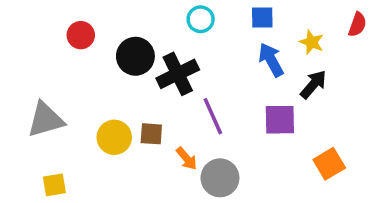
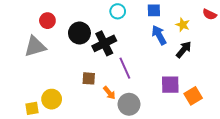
red semicircle: (357, 25) -> (210, 14), turned 96
gray triangle: (46, 120) -> (35, 46), moved
purple square: (280, 120) -> (170, 85), moved
yellow circle: (114, 137) -> (52, 99), moved

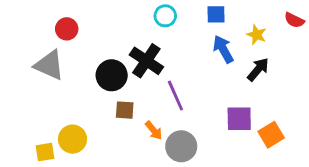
black circle: (79, 33) -> (112, 75), moved
black cross: (104, 43) -> (146, 61), turned -30
gray triangle: (35, 46) -> (49, 65), turned 40

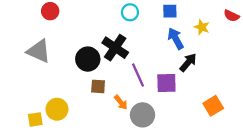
red circle: (67, 29) -> (50, 11), moved
black arrow: (258, 69) -> (188, 62), moved
purple square: (239, 119) -> (166, 83), moved

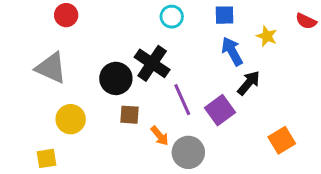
purple square: (166, 83) -> (220, 110), turned -35
yellow circle: (57, 109) -> (71, 119), moved

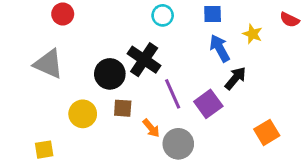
yellow circle: (71, 119) -> (83, 114), moved

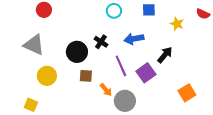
blue arrow: (220, 48) -> (134, 39), moved, turned -72
black cross: (144, 60) -> (101, 42), size x0.6
yellow circle: (83, 114) -> (47, 76), moved
yellow square: (44, 150) -> (31, 105), turned 32

